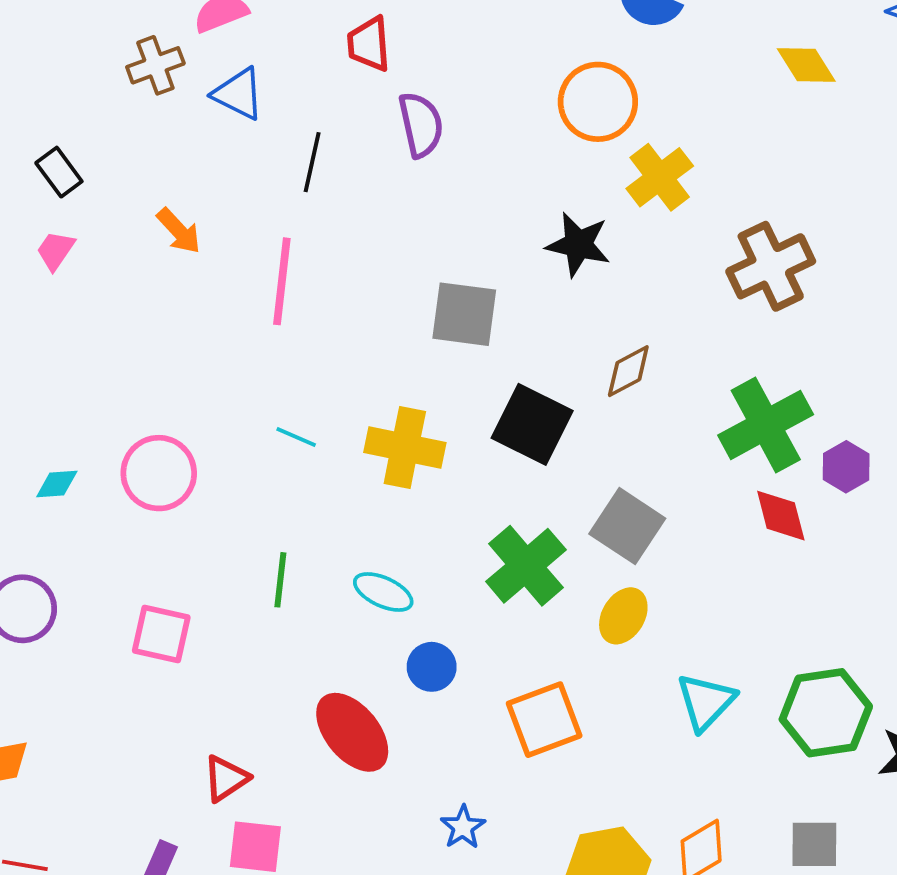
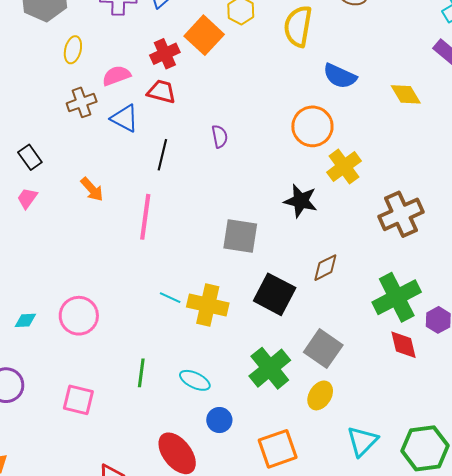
red trapezoid: (369, 44) -> (161, 92), moved, turned 108
yellow diamond: (806, 65) -> (406, 94), moved
purple semicircle: (421, 125) -> (220, 136), size x0.7
cyan line: (296, 437) -> (170, 298), moved

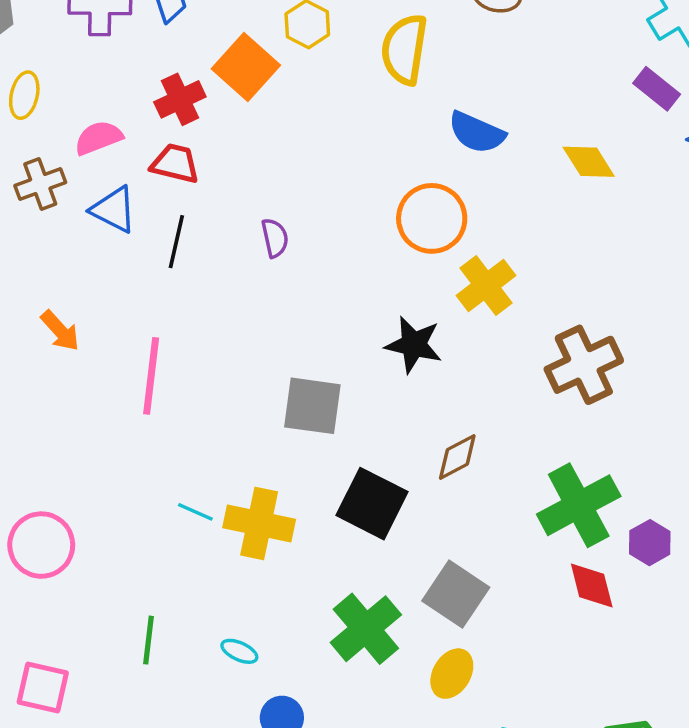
black line: (162, 155) -> (176, 242), moved
cyan ellipse: (195, 380) -> (239, 651), size x0.7

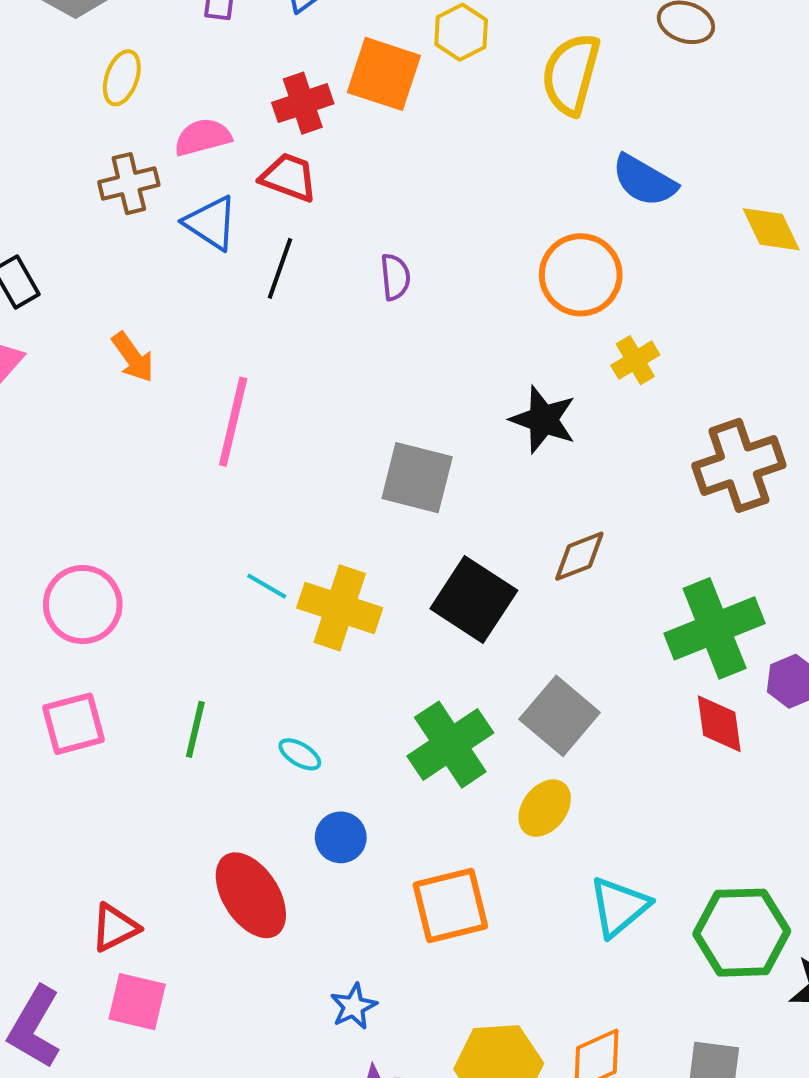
orange square: (246, 67) -> (384, 74), turned -30
yellow cross: (486, 285) -> (635, 360), size x0.7
pink square: (43, 687) -> (73, 724), moved, turned -34

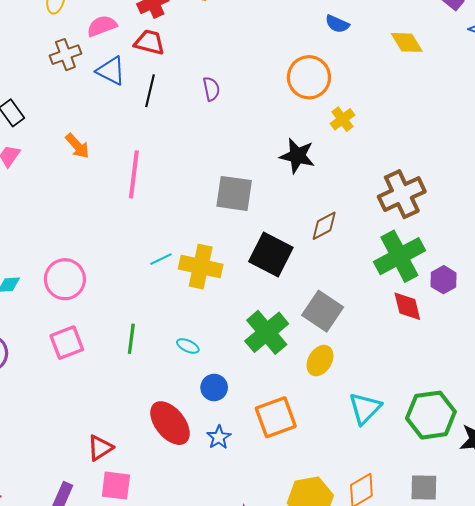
blue semicircle: (644, 181) -> (337, 24), size x0.7
brown cross: (739, 465) -> (402, 194), moved
cyan line: (267, 586) -> (161, 259), turned -50
blue star: (354, 1006) -> (219, 437), moved

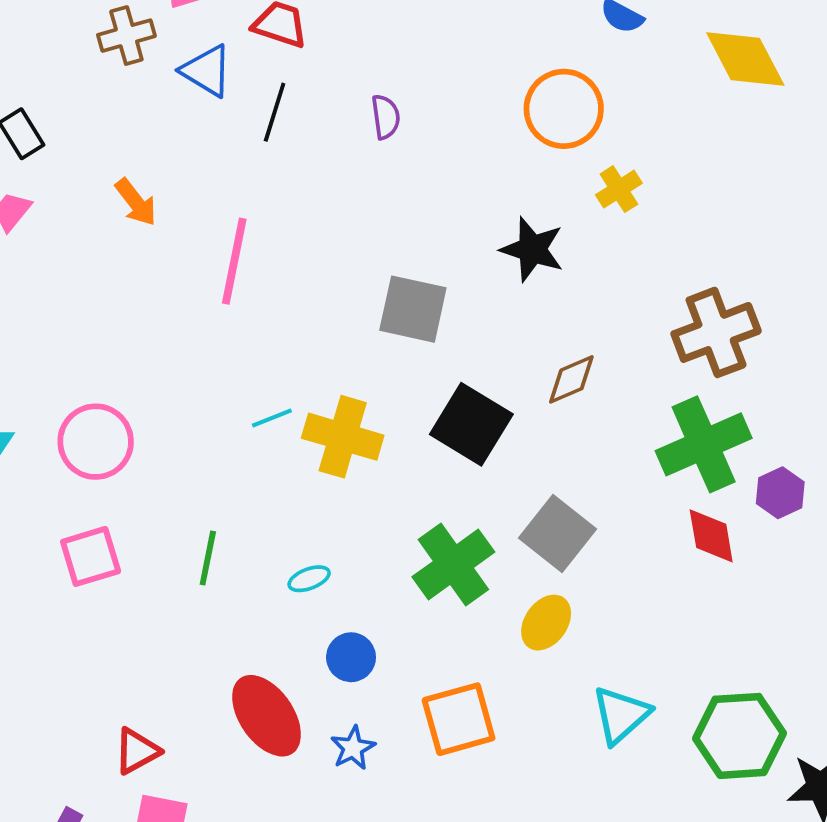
yellow diamond: (407, 42) -> (745, 59), size x1.4
cyan ellipse: (188, 346) -> (309, 579), turned -50

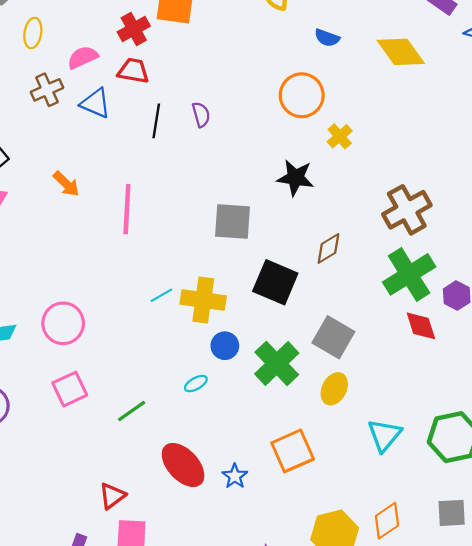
black line: (275, 112) -> (156, 121), moved
green line: (208, 558) -> (132, 411), moved, turned 52
blue circle: (351, 657) -> (225, 346), moved

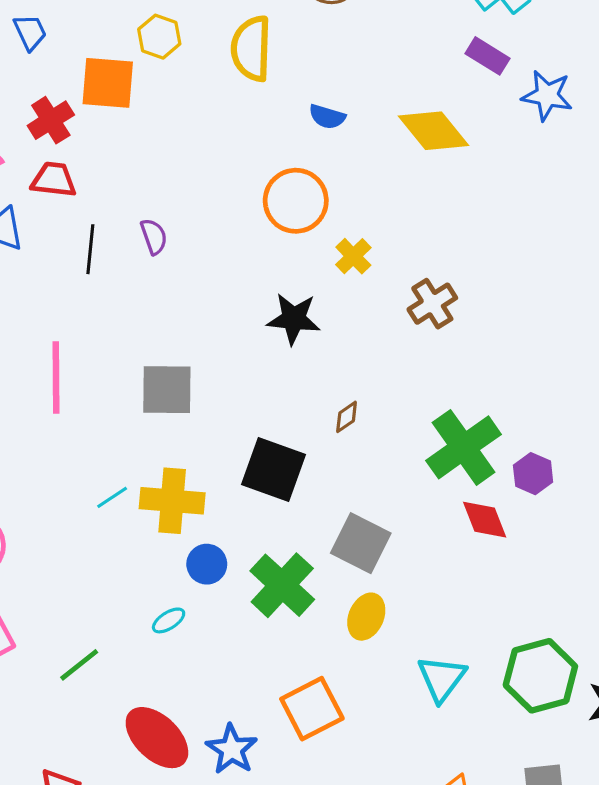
brown cross: (407, 210) -> (432, 304), moved, size x0.7
gray square: (233, 222) -> (167, 390), moved
brown diamond: (329, 248) -> (347, 417), size x0.7
blue star: (235, 476) -> (232, 749), size x1.4

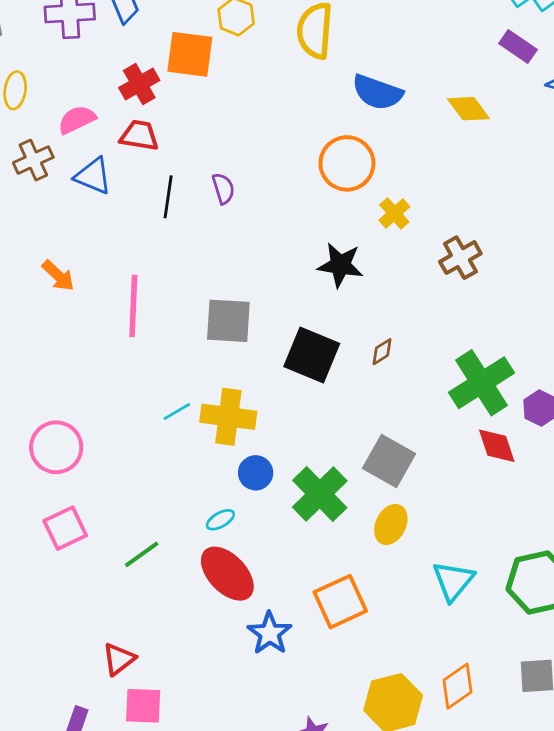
blue semicircle: (327, 117) -> (377, 92), size x1.6
yellow diamond: (433, 131) -> (468, 109), size x0.7
black square: (274, 470) -> (312, 355), moved
red ellipse: (157, 738) -> (227, 574), moved

